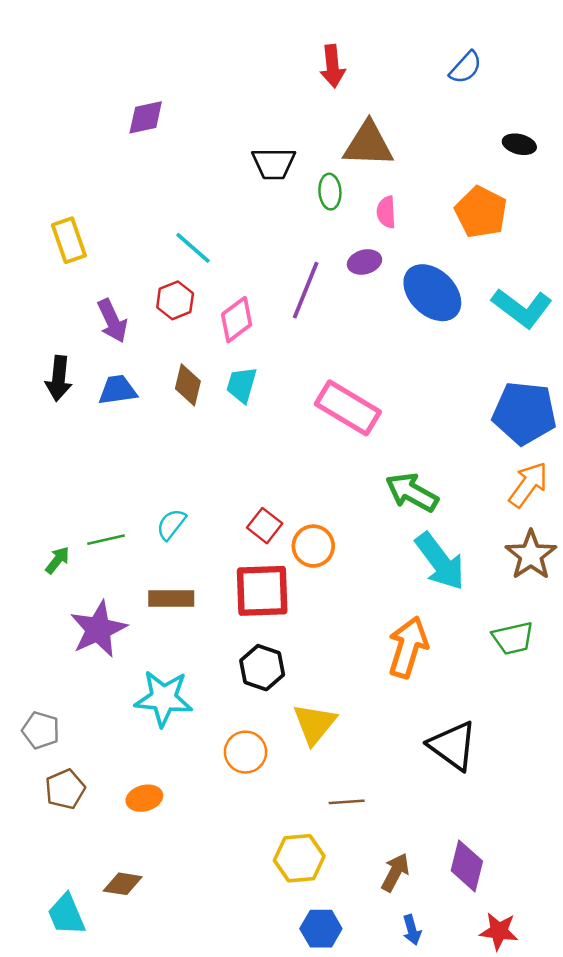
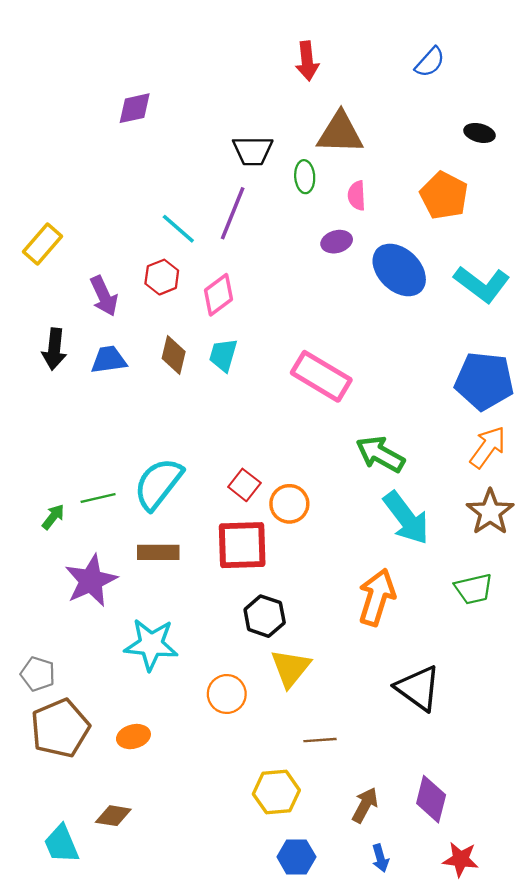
yellow rectangle: (69, 240) -> (43, 244), moved, turned 60
purple line: (306, 290) -> (233, 213), moved
cyan semicircle: (171, 524) -> (158, 484), size x1.8
black hexagon: (262, 668) -> (265, 616), moved
brown pentagon: (65, 789) -> (60, 728), size x1.6

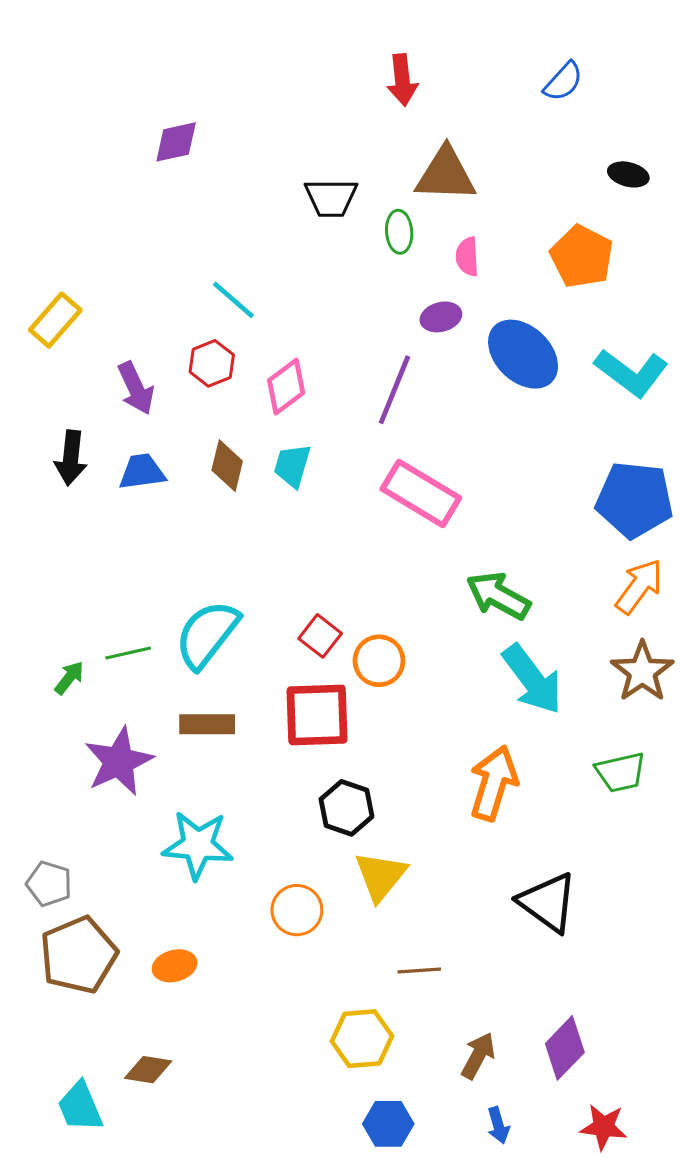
purple line: (233, 213) -> (394, 390), moved
purple diamond: (431, 799) -> (565, 1048), turned 30

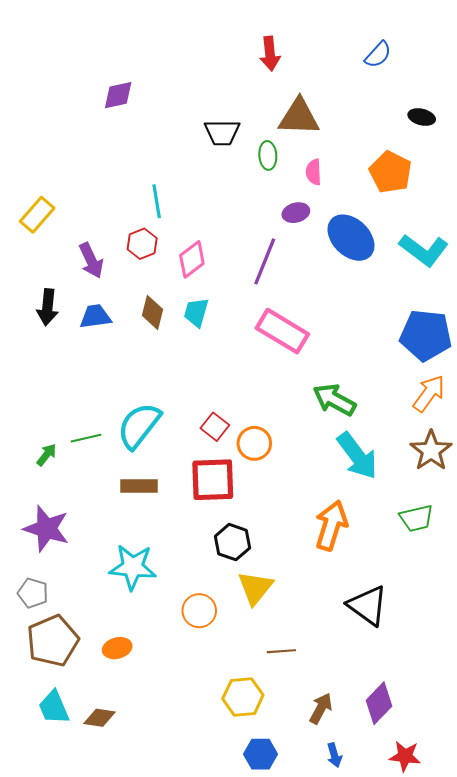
cyan line: (233, 300) -> (157, 201), turned 40
purple star: (119, 761) -> (46, 529), moved, turned -30
cyan trapezoid: (80, 1107) -> (54, 707), moved

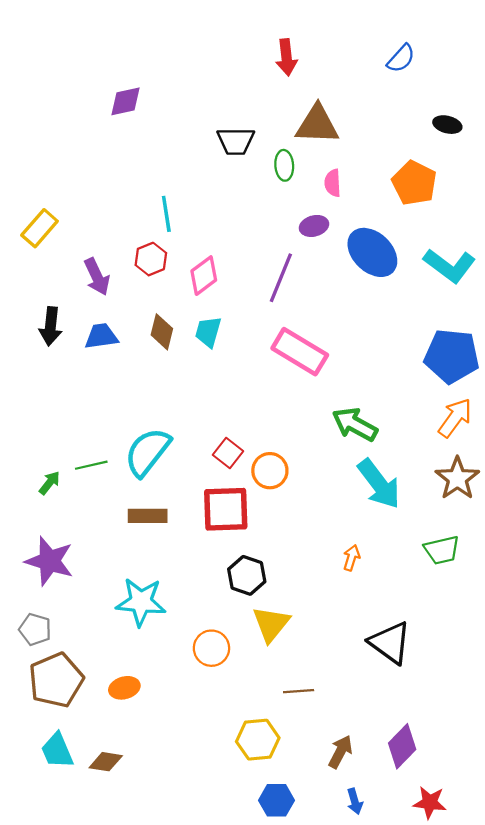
orange arrow: (331, 525) -> (351, 558), size x0.5

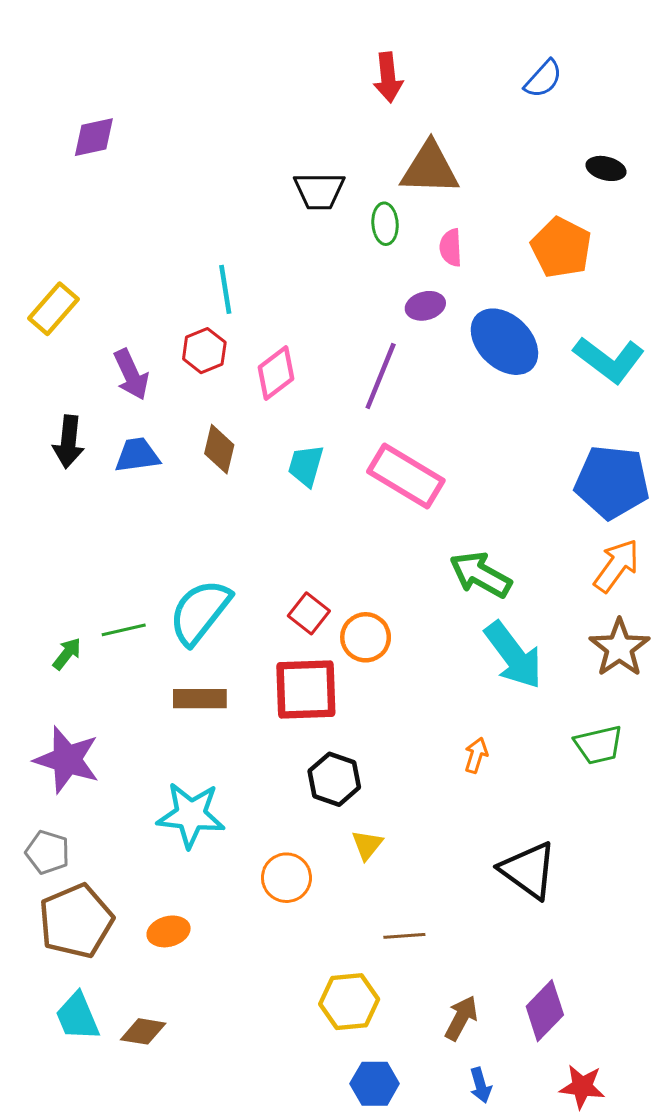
purple diamond: (125, 101) -> (94, 137), moved
cyan trapezoid: (208, 332) -> (306, 466), moved
yellow triangle: (271, 624) -> (367, 845), size x0.6

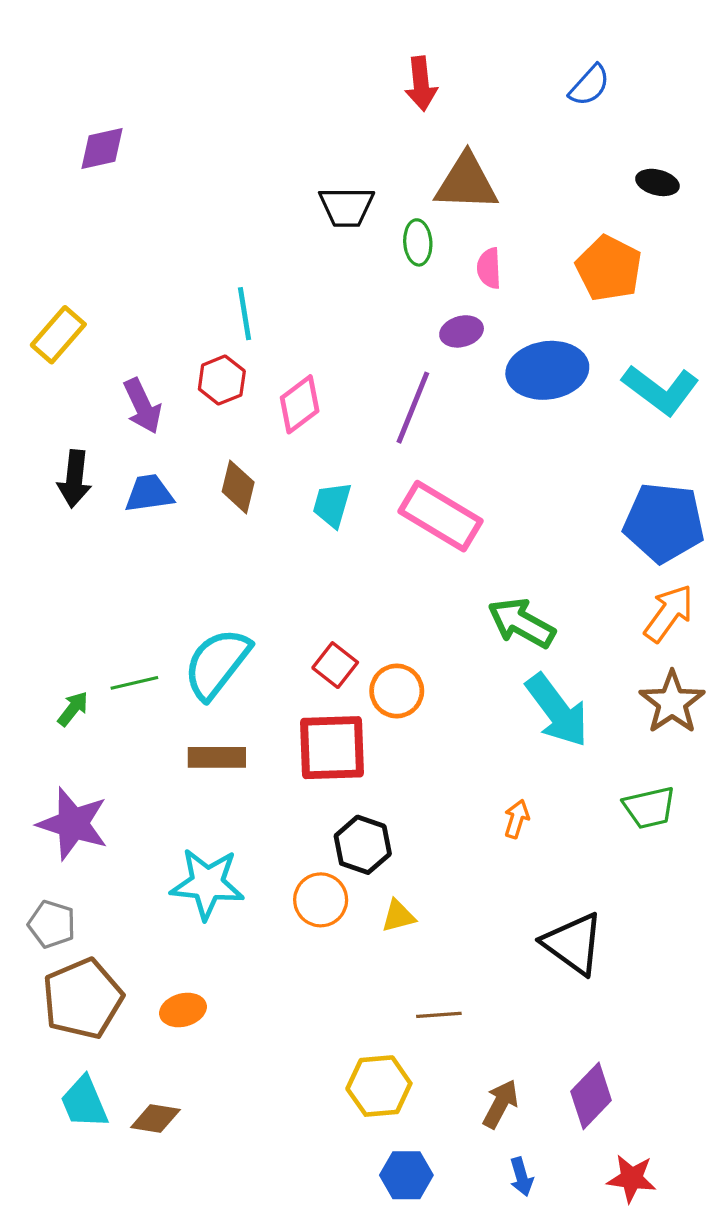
blue ellipse: (504, 342) -> (547, 370), turned -52
yellow triangle: (367, 845) -> (398, 916), turned 36
orange circle: (286, 878) -> (321, 900), moved

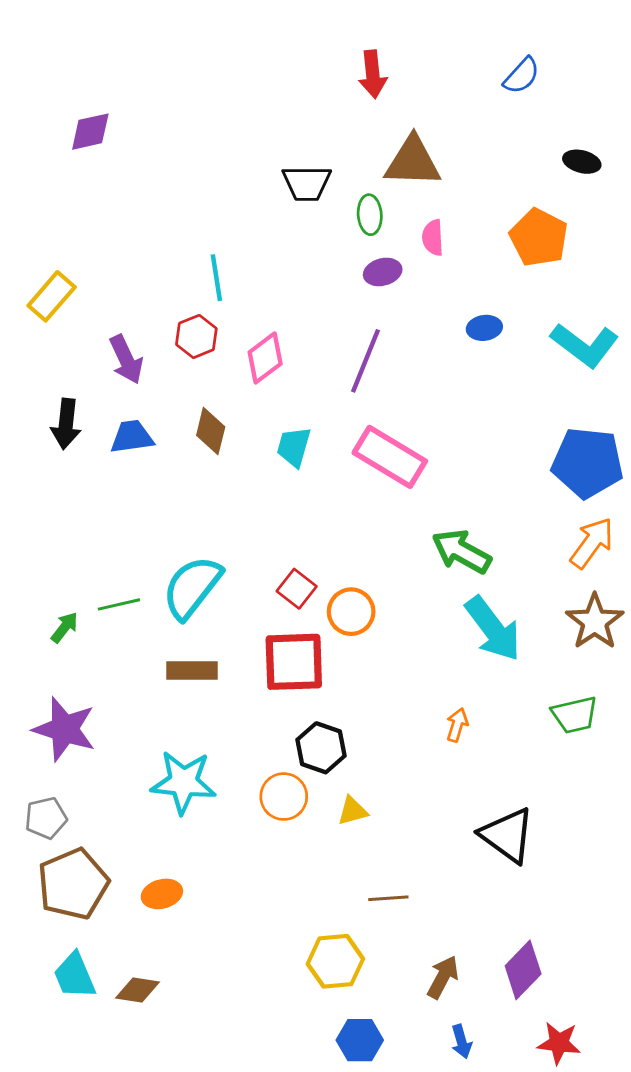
purple ellipse: (462, 331) -> (383, 272), moved
blue ellipse: (547, 370) -> (484, 328), size x0.5
gray pentagon: (52, 924) -> (46, 818), turned -30

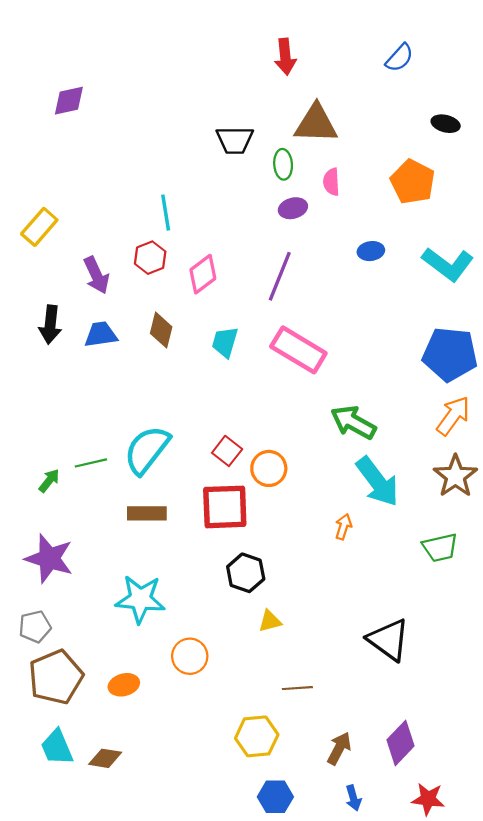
orange arrow: (457, 725) -> (343, 527), moved
orange circle: (284, 797) -> (190, 656), moved

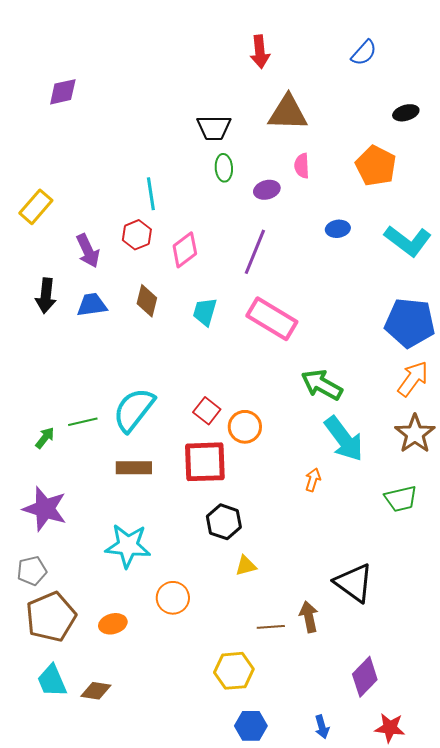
black ellipse: (446, 124) -> (406, 113), turned -30
green ellipse: (283, 164) -> (224, 168), moved
brown arrow: (339, 748) -> (309, 617), moved, turned -40

